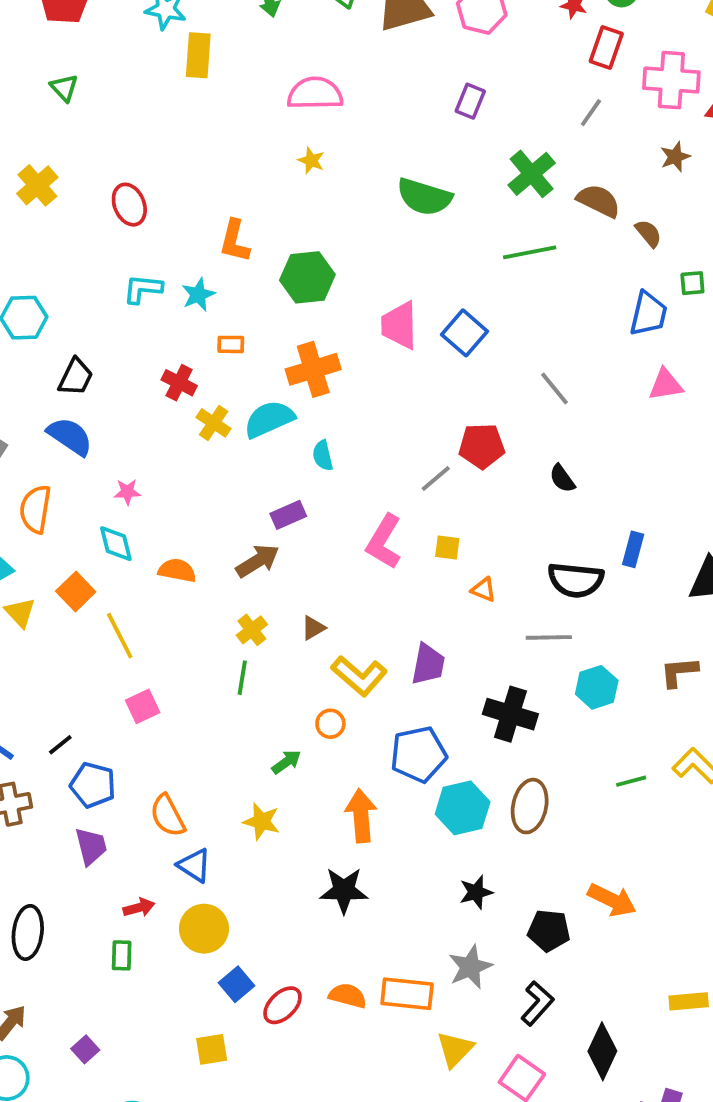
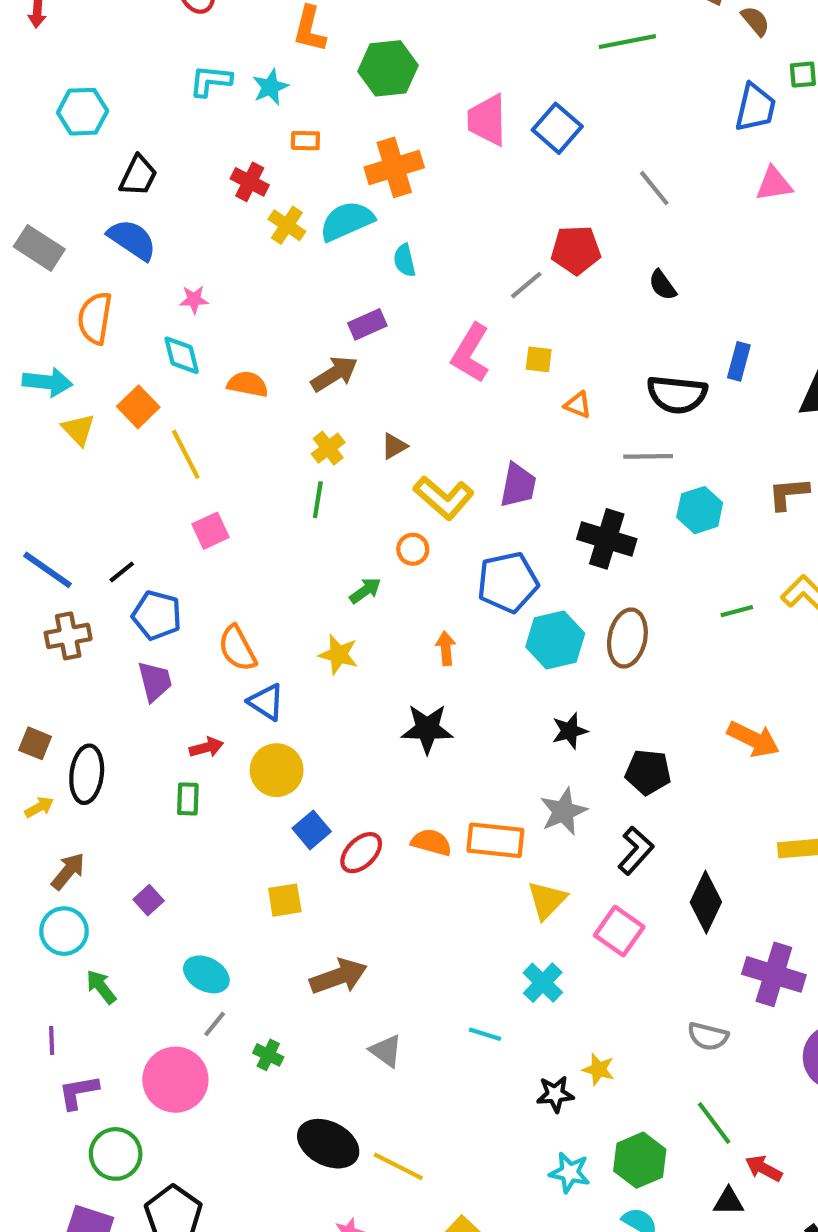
orange arrow: (361, 816) -> (446, 648), size x0.6
orange arrow: (612, 900) -> (753, 739), moved

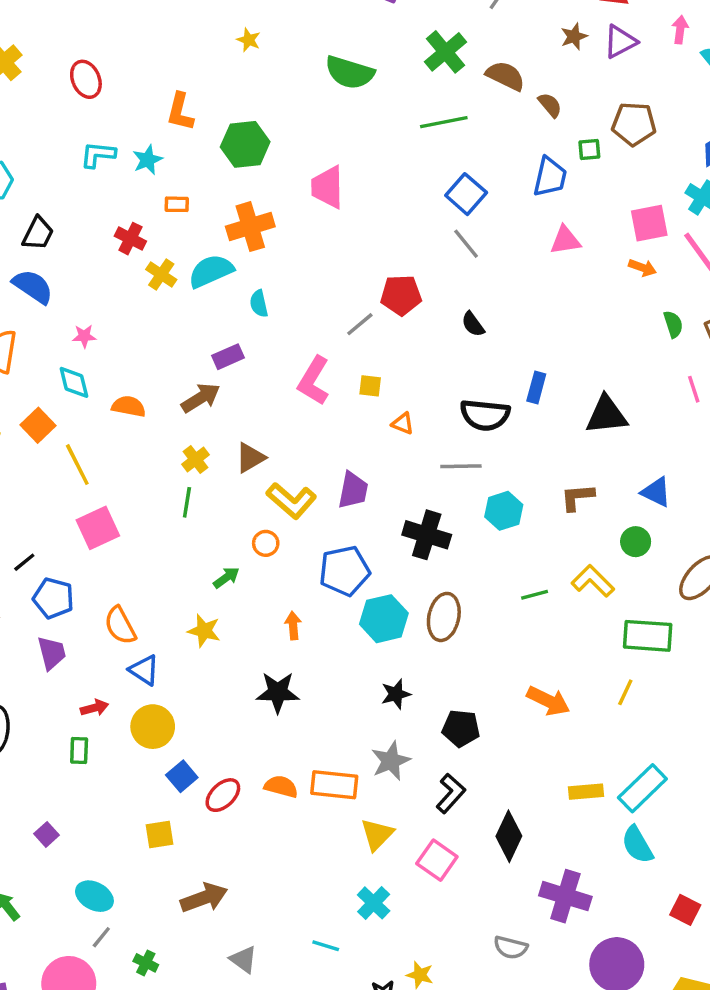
blue square: (557, 128) -> (466, 194), moved
brown triangle: (394, 446) -> (250, 458), size x1.4
pink square: (211, 531) -> (98, 528), size x1.4

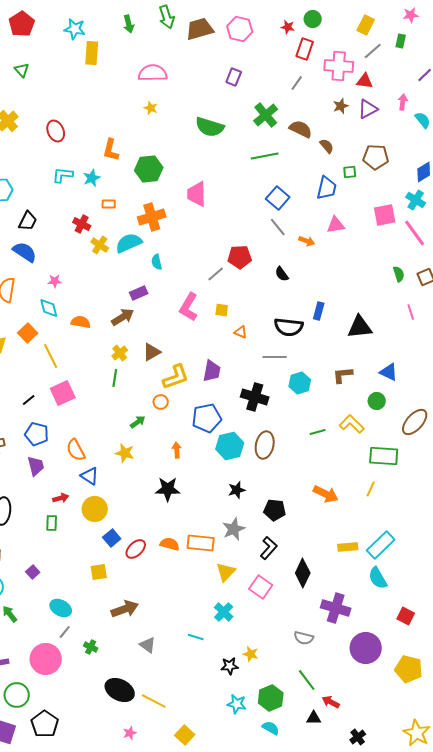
orange arrow: (642, 268) -> (307, 241), moved
yellow L-shape: (291, 501) -> (176, 377), turned -60
black line: (24, 562) -> (29, 400), moved

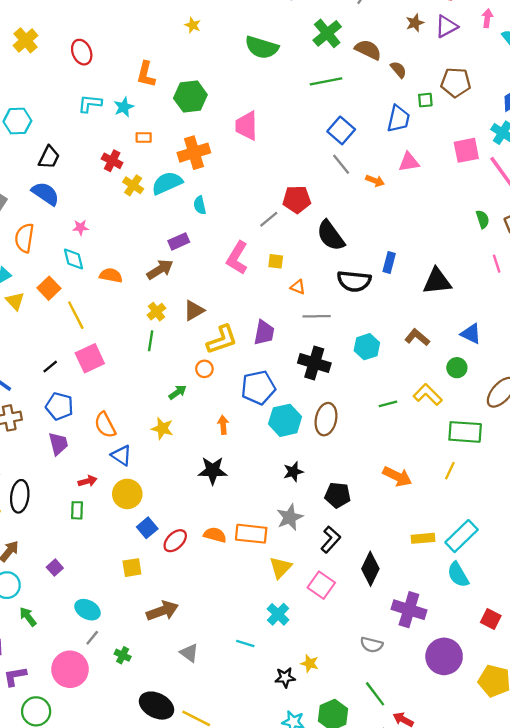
black semicircle: (282, 274) -> (331, 236), moved, size x1.8
gray line: (275, 357) -> (317, 316), moved
brown L-shape: (343, 375) -> (417, 337), turned 45

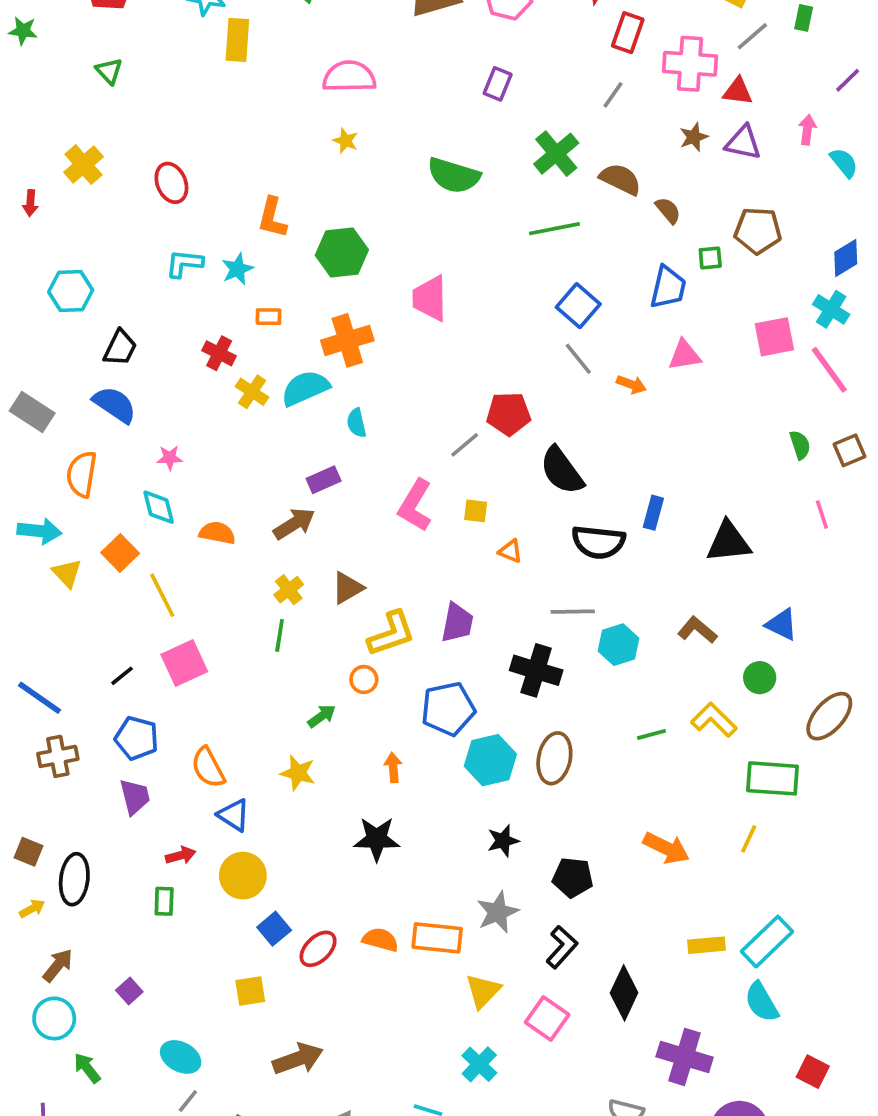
purple triangle: (446, 26) -> (743, 143), turned 40
gray line: (317, 316) -> (573, 612), moved

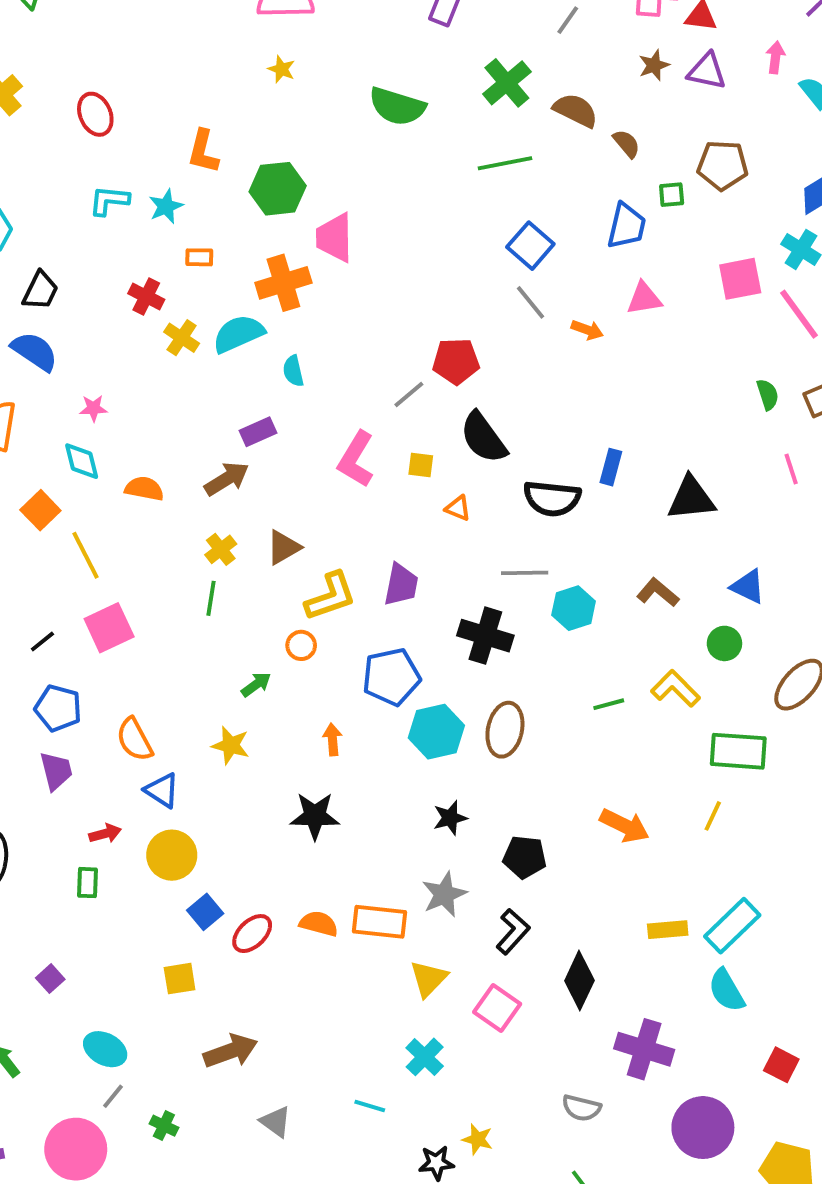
pink trapezoid: (430, 298) -> (334, 238), moved
black semicircle: (562, 471) -> (483, 438), moved

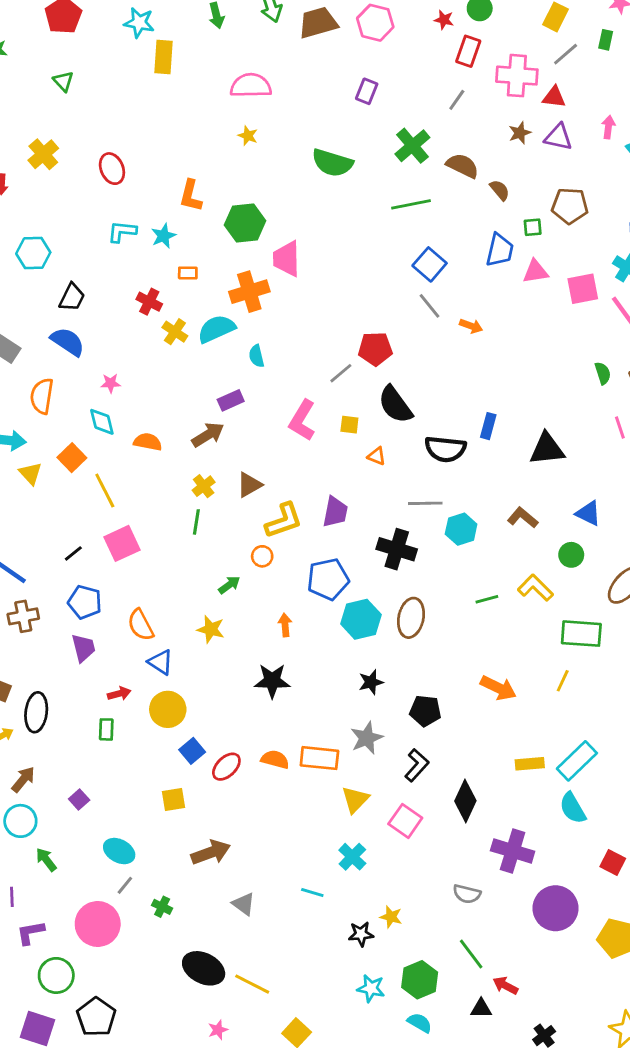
pink triangle: (644, 298) -> (535, 272), moved

